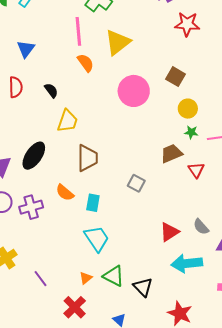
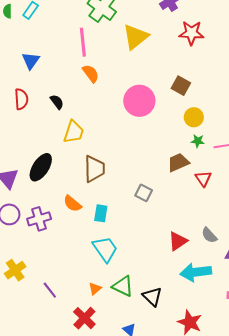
yellow triangle: (118, 42) -> (136, 37), moved

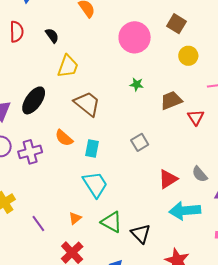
green star: (198, 141) -> (137, 84), moved
brown trapezoid: (94, 169) -> (87, 104), turned -52
gray square: (144, 193) -> (140, 142), moved, turned 30
orange triangle: (95, 289) -> (75, 218), moved

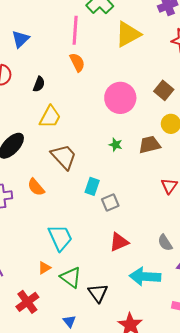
black semicircle: (52, 36) -> (39, 84), turned 49
brown trapezoid: (171, 100) -> (150, 145), moved
cyan rectangle: (92, 148) -> (92, 186), moved
red triangle: (168, 179) -> (119, 242), moved
orange triangle: (75, 218) -> (44, 268), moved

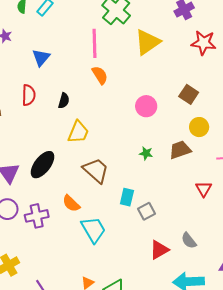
pink circle: (120, 98) -> (146, 106), size x0.7
cyan trapezoid: (60, 238) -> (93, 230), moved
gray semicircle: (165, 243) -> (189, 241), moved

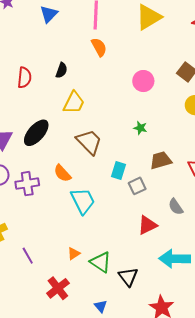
blue triangle: (41, 58) -> (49, 14), moved
red semicircle: (29, 95) -> (24, 78), moved
brown trapezoid: (180, 150) -> (161, 160), moved
gray semicircle: (189, 241) -> (176, 207), moved

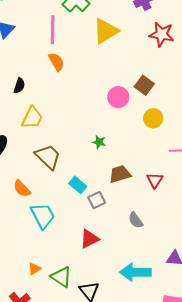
pink circle: (143, 81) -> (118, 97), moved
cyan rectangle: (118, 171) -> (78, 185), turned -66
red triangle: (147, 225) -> (90, 239), moved

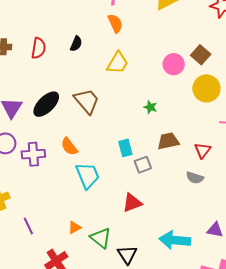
yellow trapezoid: (32, 118) -> (118, 63), moved
yellow circle: (153, 118) -> (206, 88), size x1.4
brown trapezoid: (48, 157) -> (87, 101), moved
cyan rectangle: (78, 185) -> (125, 148), turned 30
gray semicircle: (136, 220) -> (195, 178), moved, turned -42

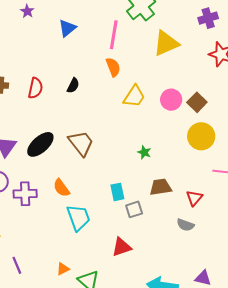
yellow trapezoid: (118, 63) -> (134, 96), moved
pink circle: (174, 64) -> (171, 100), moved

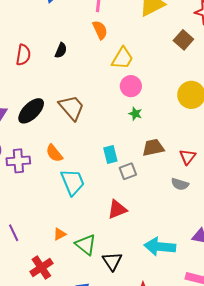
pink circle: (171, 100) -> (131, 86), moved
brown square: (197, 102) -> (183, 40), moved

